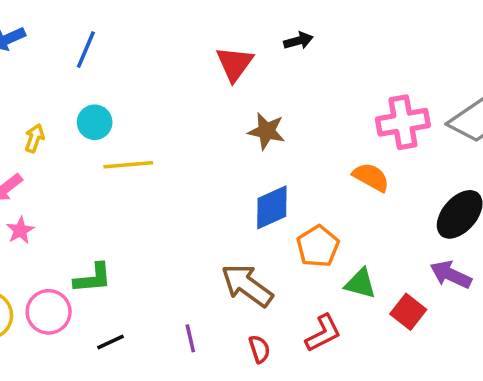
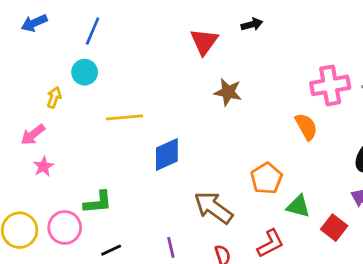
cyan circle: (95, 122) -> (85, 72), moved
orange semicircle: (371, 177) -> (306, 127), turned 32
blue diamond: (272, 207) -> (167, 154), moved

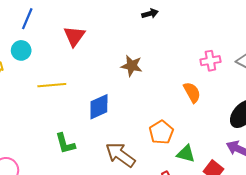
red triangle: (204, 42) -> (74, 36), moved
pink cross: (330, 85) -> (210, 61), size x0.7
blue diamond: (167, 154) -> (99, 107), moved
green L-shape: (98, 202) -> (65, 144), moved, turned 80

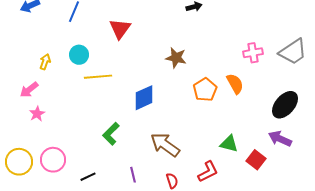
cyan circle: (21, 50) -> (79, 55), moved
orange pentagon: (161, 132) -> (205, 90), moved
green L-shape: (65, 144) -> (111, 134), turned 60

